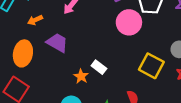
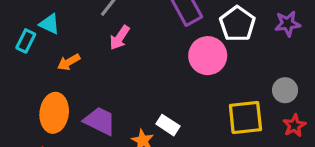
purple trapezoid: (57, 43) -> (100, 121), moved
yellow square: (151, 66) -> (245, 117), turned -30

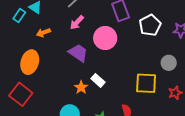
pink circle: (208, 56) -> (105, 38), moved
gray circle: (285, 90) -> (169, 63), moved
purple trapezoid: (100, 121) -> (78, 53), moved

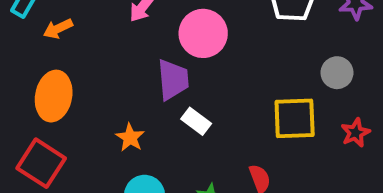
orange arrow: (43, 33) -> (58, 29), moved
purple trapezoid: (78, 53) -> (173, 80), moved, turned 55
orange star: (81, 87) -> (130, 137), moved

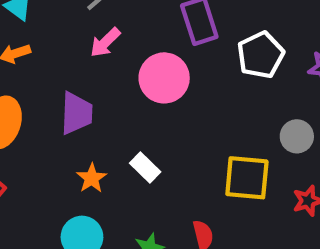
purple trapezoid: (173, 80) -> (76, 113), moved
orange star: (130, 137) -> (92, 178), moved

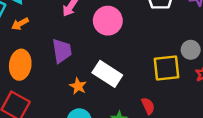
gray circle: (297, 136) -> (191, 50), moved
white rectangle: (145, 168) -> (107, 74), size x1.6

